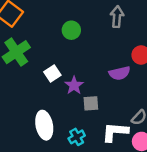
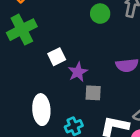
green circle: (71, 30) -> (100, 14), moved

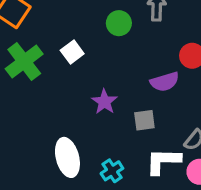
white square: (57, 57) -> (72, 52), moved
gray square: (93, 93) -> (144, 120), moved

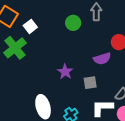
white square: (72, 52) -> (30, 26), moved

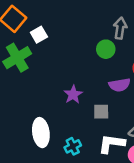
green circle: (73, 23) -> (106, 49), moved

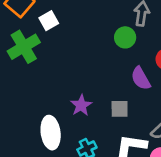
purple semicircle: (120, 85) -> (141, 78), turned 70
purple star: (73, 94) -> (81, 105), moved

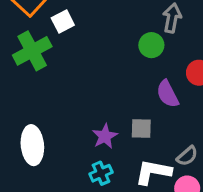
purple star: (81, 105) -> (105, 136), moved
white ellipse: (51, 133) -> (32, 145), moved

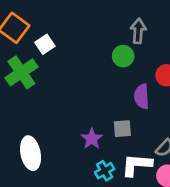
purple semicircle: (168, 94) -> (142, 96), turned 30
cyan cross: (101, 173) -> (105, 171), moved

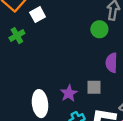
green cross: (21, 72) -> (17, 36), size x0.6
white ellipse: (31, 153) -> (40, 104), moved

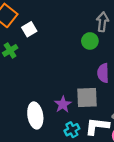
gray square: (94, 87) -> (87, 98), size x1.5

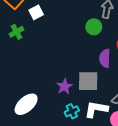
white ellipse: (35, 115) -> (26, 104), moved, turned 55

